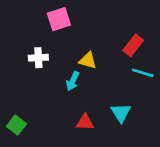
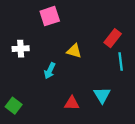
white cross: (38, 58) -> (21, 49), moved
cyan line: (143, 73) -> (121, 61), turned 66
cyan arrow: (73, 81) -> (50, 71), moved

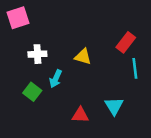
pink square: (50, 16) -> (18, 18), moved
white cross: (21, 49) -> (37, 54), moved
green square: (14, 106) -> (32, 92), moved

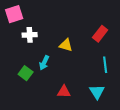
white cross: (37, 54) -> (30, 35), moved
cyan line: (135, 68) -> (105, 65), moved
cyan triangle: (114, 106) -> (97, 92), moved

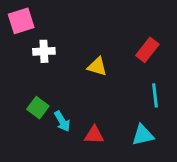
cyan arrow: (44, 63) -> (62, 121), moved, turned -56
cyan triangle: (97, 92) -> (143, 135), turned 49

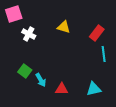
white cross: (44, 51) -> (29, 34), turned 32
yellow triangle: (97, 67) -> (64, 27), moved
cyan line: (155, 95) -> (104, 54), moved

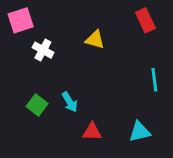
red rectangle: (97, 33) -> (145, 20), moved, turned -63
cyan arrow: (41, 80) -> (70, 102), moved

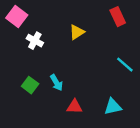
pink square: (21, 20) -> (17, 17), turned -35
yellow triangle: (95, 40) -> (77, 32), turned -49
cyan line: (154, 80) -> (125, 65), turned -42

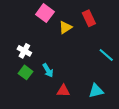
pink square: (17, 17) -> (45, 13), moved
red rectangle: (118, 17) -> (89, 18), moved
white cross: (35, 41) -> (24, 51), moved

